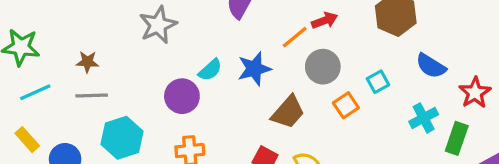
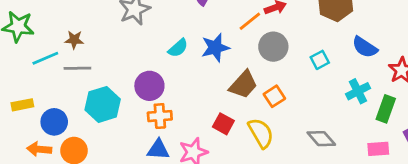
cyan line: (35, 92) -> (45, 58), moved
purple circle: (182, 96) -> (149, 86), moved
orange square: (346, 105) -> (274, 96), moved
yellow rectangle: (27, 140) -> (22, 105), turned -60

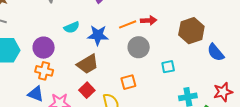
blue semicircle: (365, 47) -> (216, 52), moved
brown trapezoid: (243, 85) -> (88, 64), moved

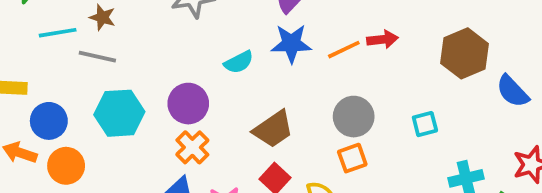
blue star: (98, 35) -> (291, 44), moved
gray circle: (139, 47) -> (354, 117), moved
orange cross: (44, 71) -> (192, 147), turned 36

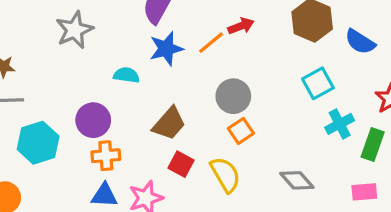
cyan semicircle: (239, 62) -> (126, 75), turned -130
cyan square: (425, 124) -> (318, 83), moved, size x1.4
orange cross: (192, 147) -> (106, 156), turned -36

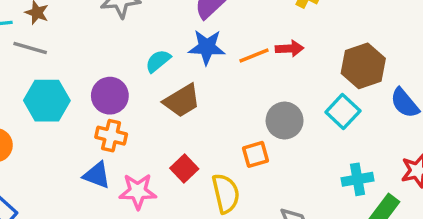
cyan semicircle: (126, 75) -> (158, 61), turned -65
cyan square: (318, 83) -> (343, 112), moved, turned -36
gray circle: (233, 96) -> (285, 121), moved
brown trapezoid: (169, 124) -> (182, 101), moved

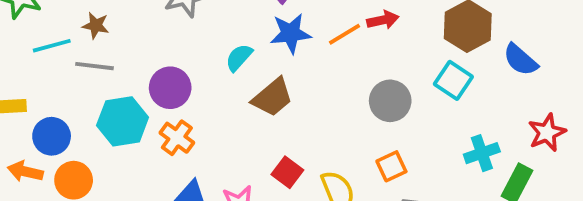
purple circle: (110, 96) -> (170, 88), moved
orange cross: (111, 136) -> (177, 138), moved, turned 32
orange square: (255, 154) -> (391, 166), moved

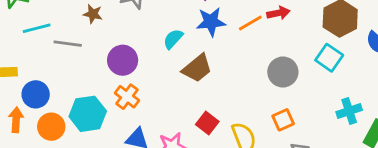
brown star: (96, 26) -> (93, 14), moved
cyan hexagon: (123, 121) -> (88, 114), moved
orange arrow: (25, 171) -> (16, 120), turned 80

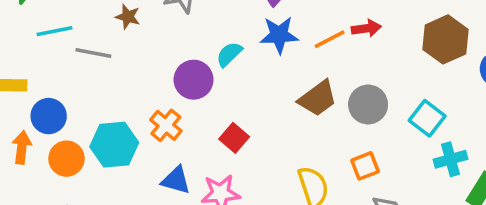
cyan square: (329, 58) -> (427, 118), moved
purple circle: (123, 60) -> (194, 80), moved
brown trapezoid: (197, 68) -> (318, 98), moved
red square: (207, 123) -> (234, 138), moved

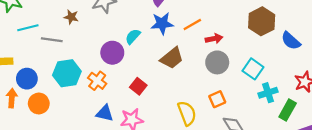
red arrow: (366, 28) -> (214, 39), moved
brown trapezoid: (318, 98) -> (172, 58), moved
cyan hexagon: (114, 145) -> (67, 73), moved

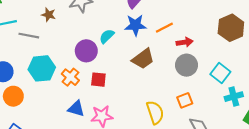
red square: (138, 86) -> (98, 80), moved, turned -35

